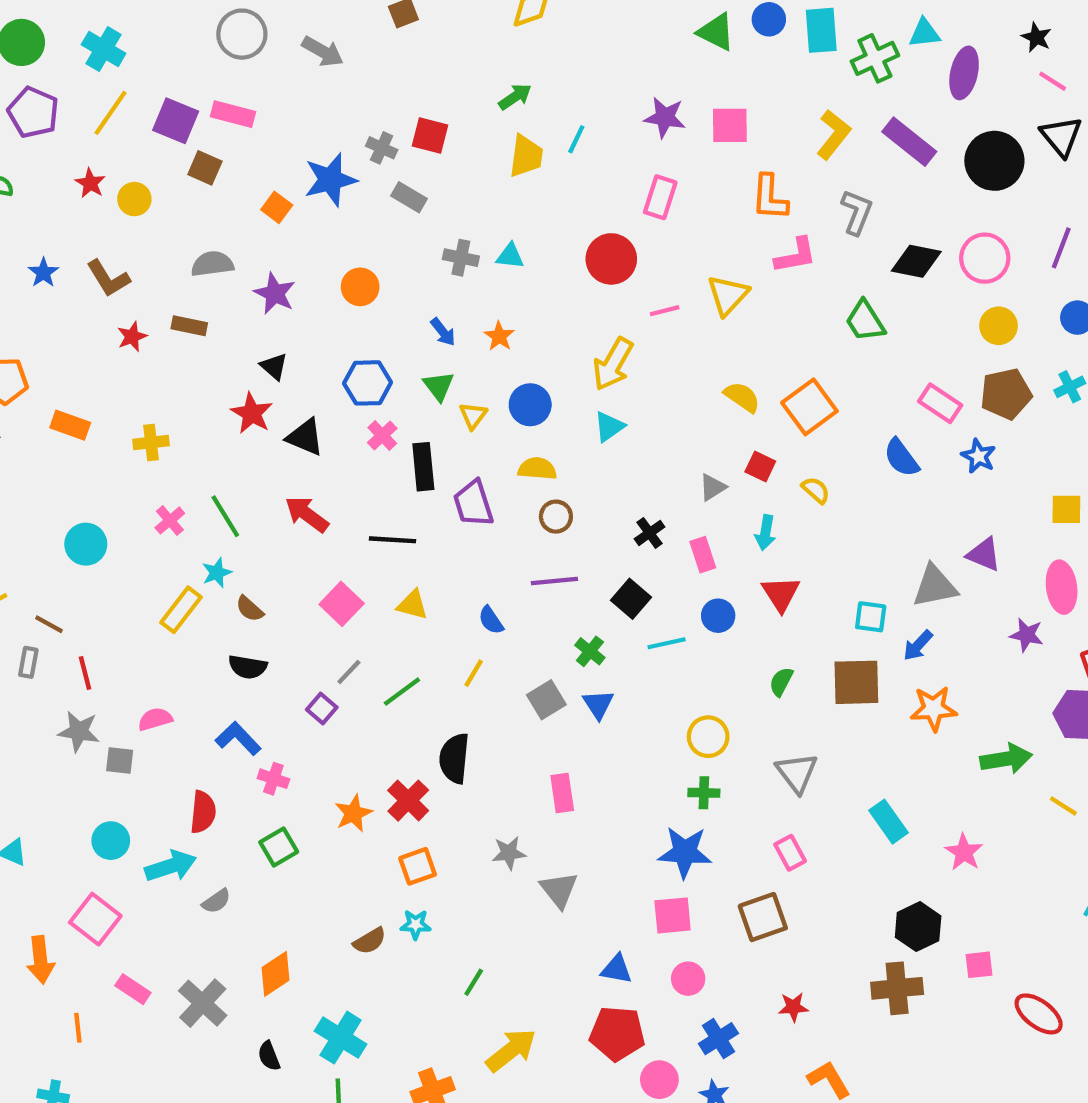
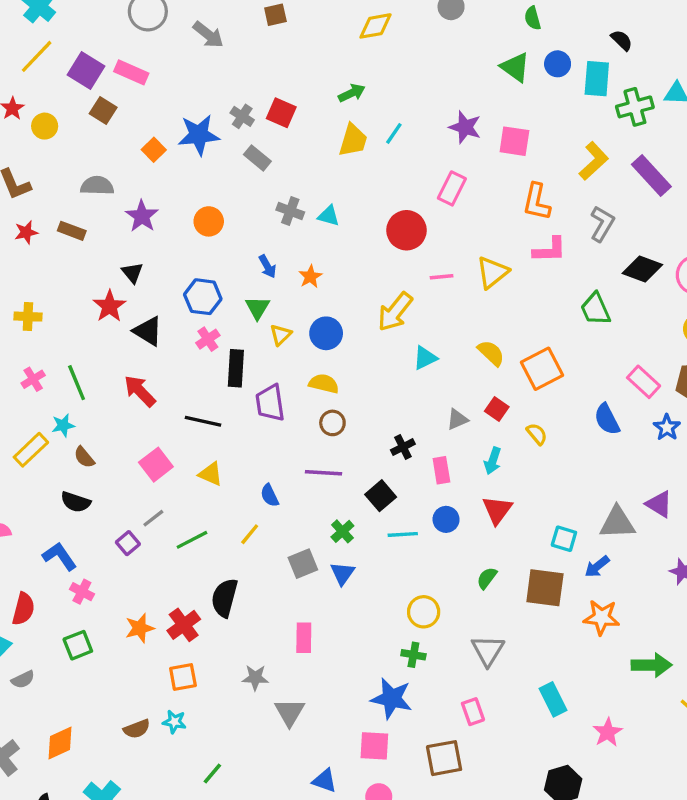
cyan triangle: (609, 427) -> (425, 358), moved

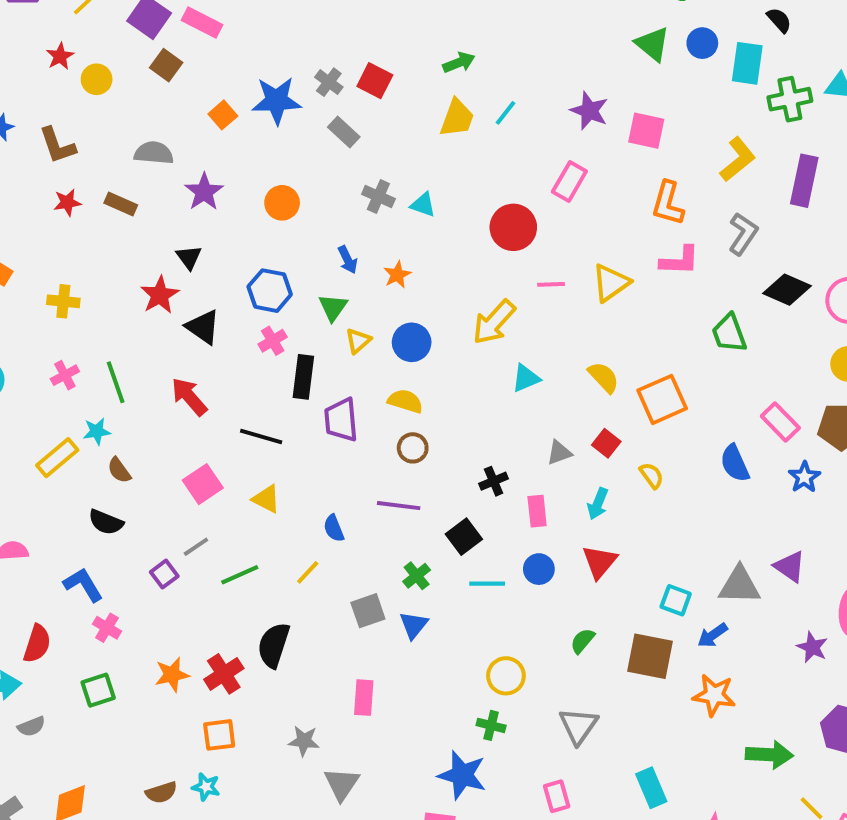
purple rectangle: (651, 176) -> (804, 181), turned 51

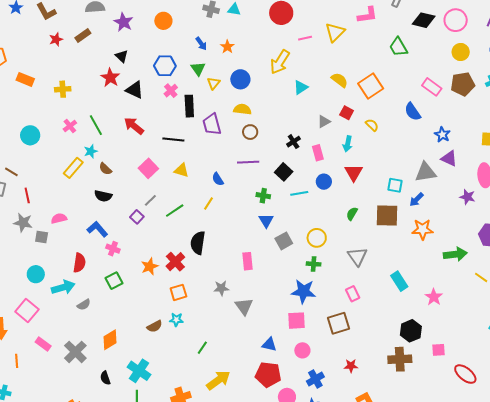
brown rectangle: (121, 204) -> (83, 36), turned -49
blue star: (804, 477) -> (442, 135), moved
green cross: (417, 576) -> (263, 196), turned -32
gray square: (368, 611) -> (284, 241), moved

